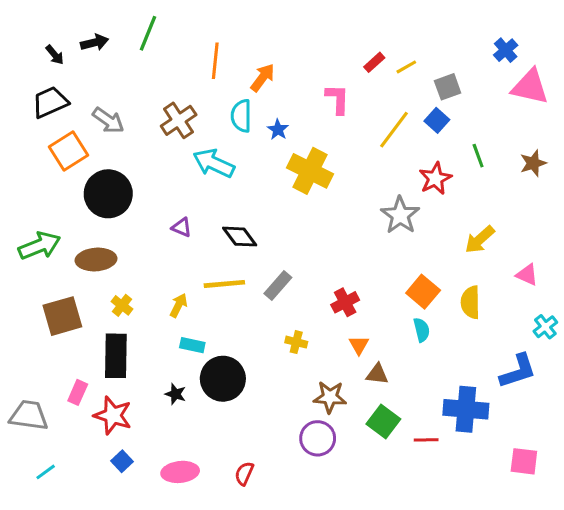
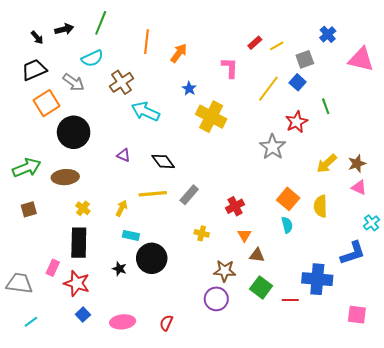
blue cross: (506, 50) -> (328, 34), moved
cyan semicircle: (241, 116) -> (92, 58), moved, turned -115
brown star: (533, 163) -> (357, 164), moved
brown square: (62, 316) -> (29, 209), moved, size x0.6

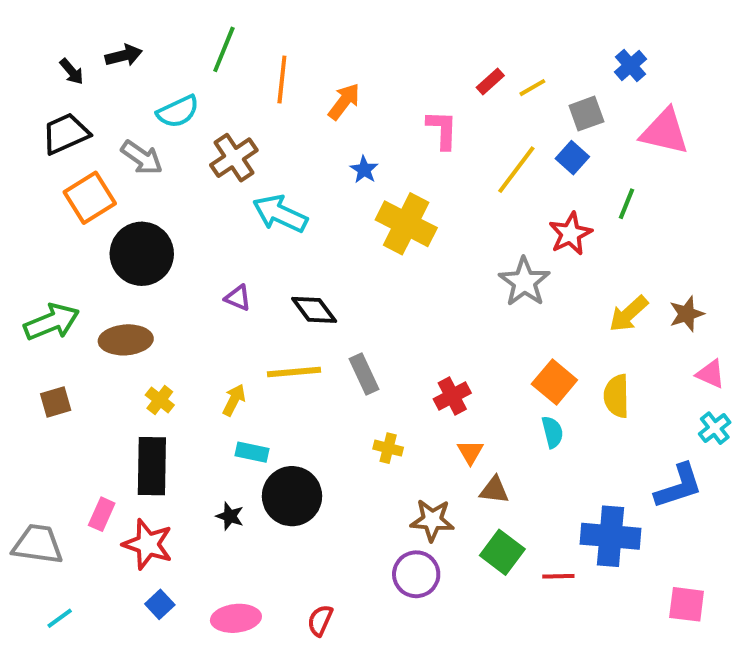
green line: (101, 23) -> (224, 49), moved
pink triangle: (361, 59) -> (665, 132), moved
green line: (326, 106) -> (627, 204), turned 42
pink triangle: (359, 187) -> (711, 374), moved
gray rectangle: (189, 195) -> (364, 374), turned -66

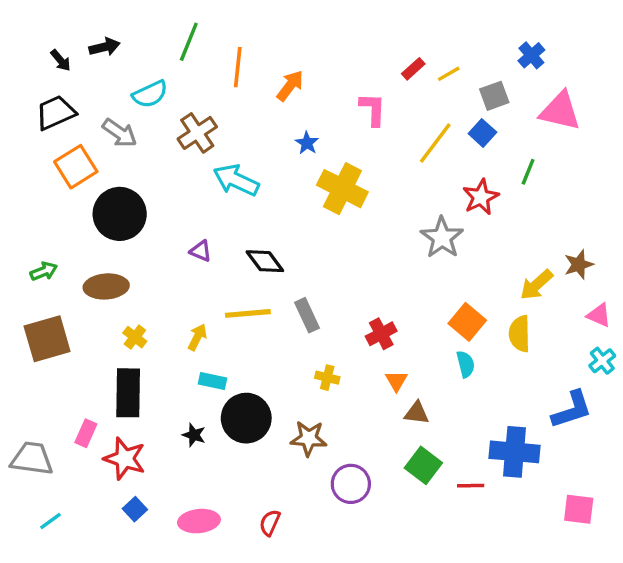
yellow arrow: (629, 314) -> (536, 285), moved
green arrow: (52, 322) -> (44, 271), size x0.6
brown square: (56, 402) -> (47, 339), size x1.8
brown star: (432, 520) -> (309, 438), moved

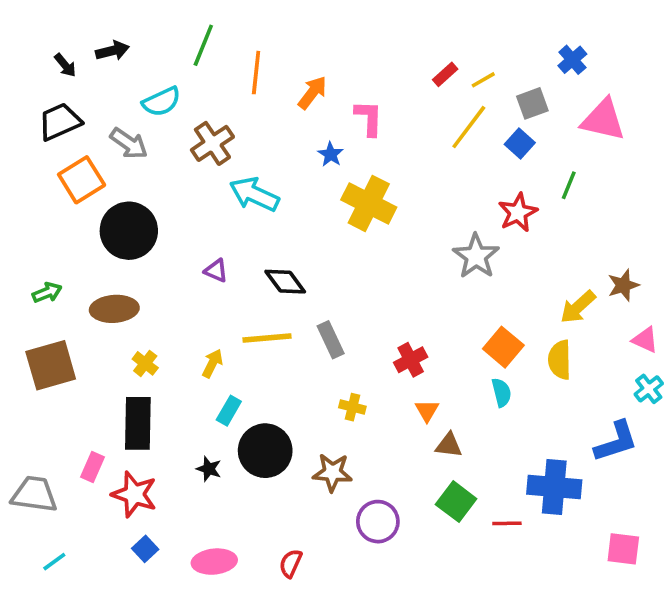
pink L-shape: (373, 109) -> (369, 118), moved
yellow line: (435, 143) -> (469, 127), moved
cyan rectangle: (212, 381) -> (229, 411), turned -72

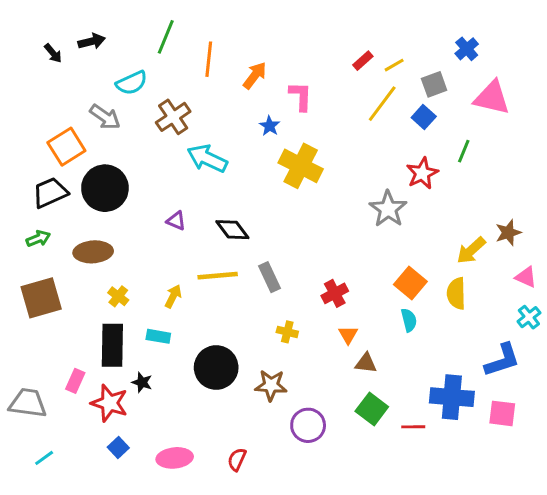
black trapezoid: (60, 122) -> (50, 193), moved
cyan rectangle: (229, 411) -> (158, 336), moved, turned 70
black star: (209, 469) -> (142, 382), moved
pink square: (623, 549) -> (502, 413), moved

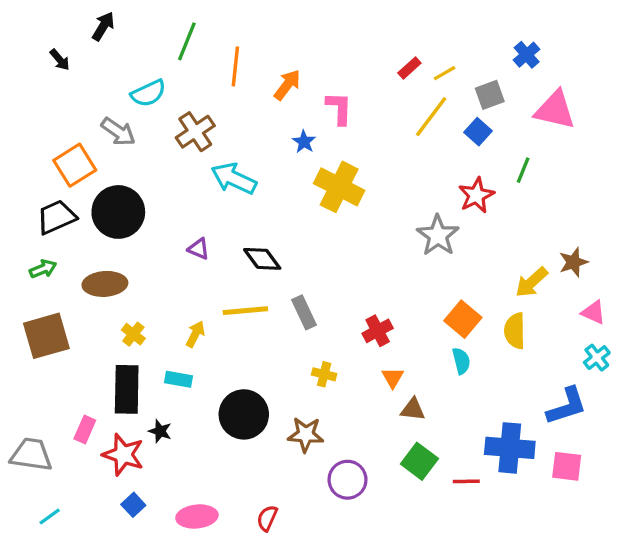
black arrow: (92, 41) -> (103, 26), moved, turned -45

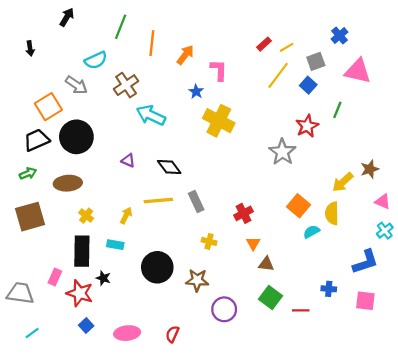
black arrow: (60, 60) -> (30, 48), moved, turned 32
cyan semicircle: (461, 361) -> (311, 232), moved, turned -105
blue cross: (510, 448) -> (329, 289), size x0.5

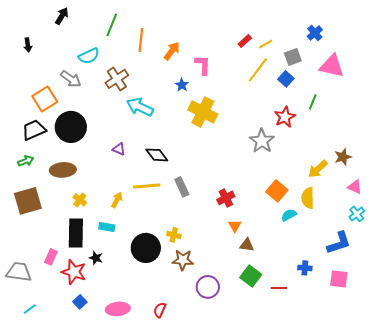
yellow cross: (209, 241) -> (174, 235), moved

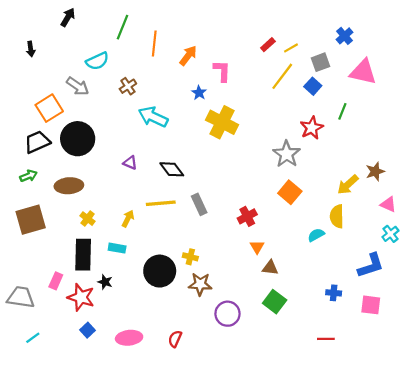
brown cross: (117, 79) -> (128, 86), size x0.7
orange square: (277, 191) -> (290, 192), moved
red line: (279, 288) -> (326, 339), moved

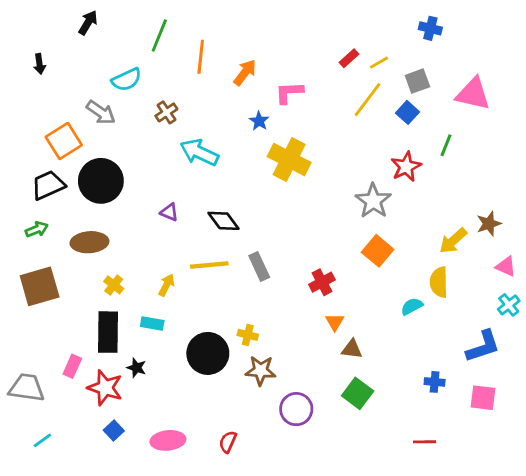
blue cross: (345, 36) -> (430, 28), moved, turned -35
pink L-shape: (222, 71) -> (289, 92), turned -95

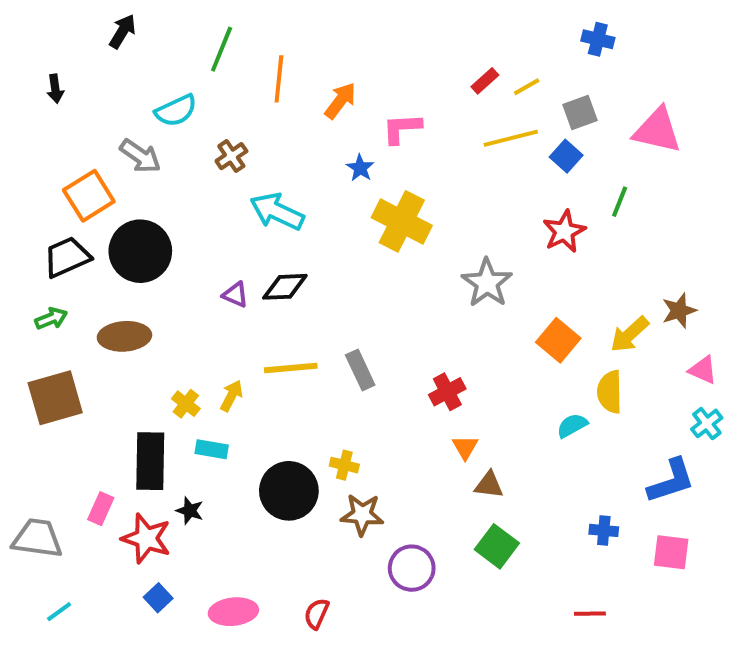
yellow line: (368, 100) -> (511, 138), turned 39
gray star: (373, 201) -> (487, 283), moved
black diamond: (224, 221) -> (285, 287), moved, turned -56
orange square: (378, 251) -> (558, 340), moved
yellow cross: (114, 285) -> (186, 404), moved

